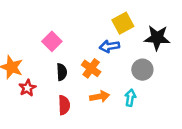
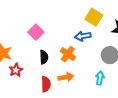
yellow square: (123, 23) -> (94, 17), turned -30
orange arrow: (100, 97) -> (66, 77), moved

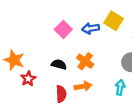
pink square: (36, 32) -> (63, 29), moved
blue arrow: (83, 36) -> (91, 28), moved
black semicircle: (44, 57) -> (59, 64), turned -72

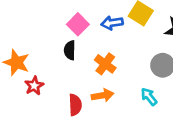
black semicircle: (59, 64) -> (70, 50), moved, turned -104
cyan arrow: (120, 87) -> (149, 97), turned -48

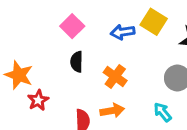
pink square: (78, 24) -> (72, 26), moved

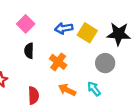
yellow square: (154, 22) -> (87, 33), moved
orange arrow: (112, 111) -> (67, 90), moved, turned -144

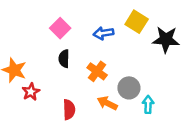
yellow square: (87, 33) -> (137, 22), moved
gray circle: (105, 63) -> (129, 88), moved
cyan arrow: (94, 89) -> (148, 104), moved, turned 40

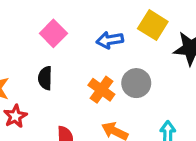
black semicircle: (64, 59) -> (45, 78), moved
gray circle: (129, 88) -> (136, 83), moved

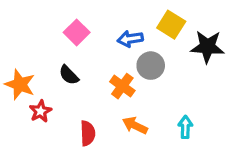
black semicircle: (45, 78) -> (69, 75), turned -45
gray circle: (136, 83) -> (151, 66), moved

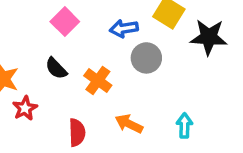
orange cross: (122, 86) -> (98, 80), moved

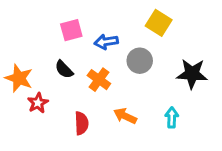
pink square: (65, 22) -> (71, 30), turned 30
blue arrow: (124, 28) -> (106, 42), moved
black star: (209, 37) -> (192, 74), moved

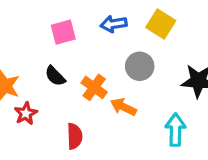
blue arrow: (106, 42) -> (114, 24), moved
orange arrow: (125, 116) -> (123, 107), moved
cyan arrow: (172, 117) -> (175, 130), size x1.4

